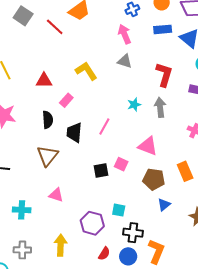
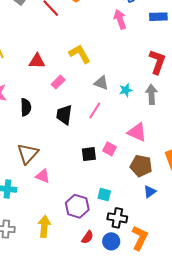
gray triangle: (125, 61) -> (101, 83), moved
black semicircle: (48, 120) -> (26, 107), moved
brown triangle: (47, 156) -> (28, 154), moved

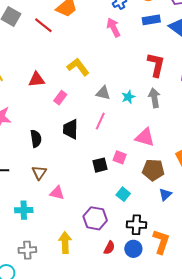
black semicircle: (26, 107) -> (36, 139), moved
brown triangle: (28, 154) -> (39, 173), size x0.7
cyan square: (104, 195) -> (123, 194), moved, turned 32

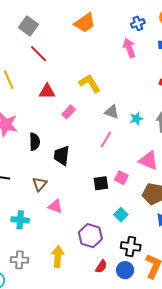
red line: (43, 25) -> (39, 54), moved
black trapezoid: (71, 129) -> (62, 156), moved
black semicircle: (36, 139) -> (35, 142), moved

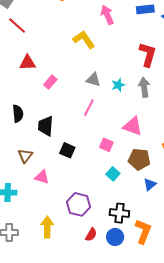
yellow L-shape: (90, 83) -> (84, 40), moved
black square: (101, 183) -> (67, 150), moved, turned 35
cyan square: (121, 215) -> (113, 174), moved

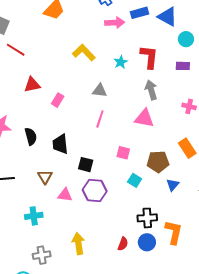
pink arrow: (107, 15) -> (115, 23), moved, turned 120
cyan star: (118, 85) -> (121, 62), moved
pink triangle: (133, 126) -> (144, 118), moved
purple hexagon: (79, 204) -> (95, 191), moved

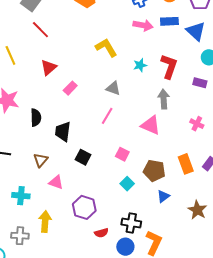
red triangle: (32, 85) -> (49, 67), turned -42
purple hexagon: (95, 191) -> (84, 207), moved
yellow arrow: (78, 244) -> (45, 222), moved
red semicircle: (123, 244) -> (101, 233), moved, turned 40

